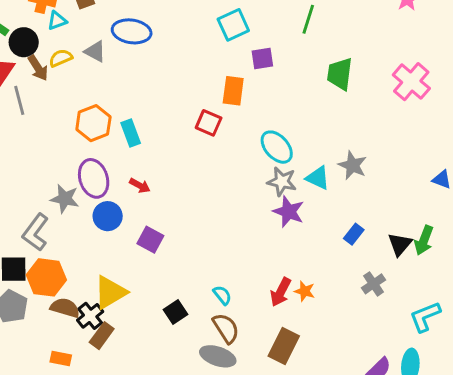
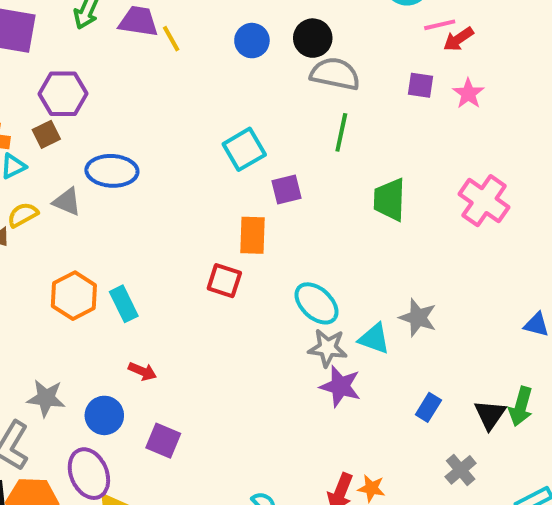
purple ellipse: (94, 178) -> (89, 474), moved

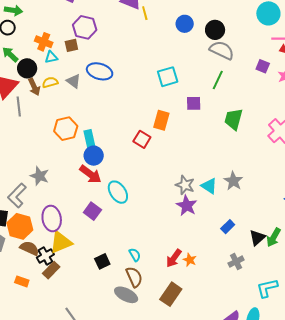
purple square: (286, 190) -> (194, 103), moved
cyan ellipse: (316, 303) -> (118, 192), moved
red arrow: (142, 371) -> (90, 174), size x1.6
blue circle: (104, 415) -> (94, 156), moved

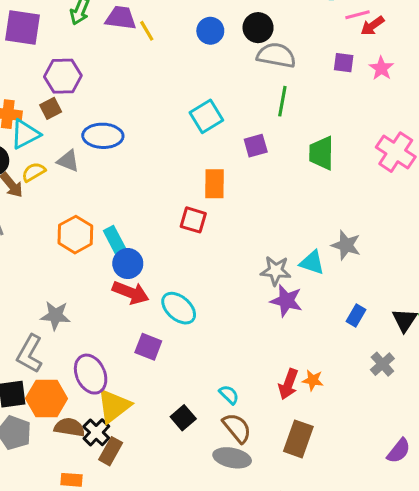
cyan triangle: (51, 57) -> (25, 134), size x1.5

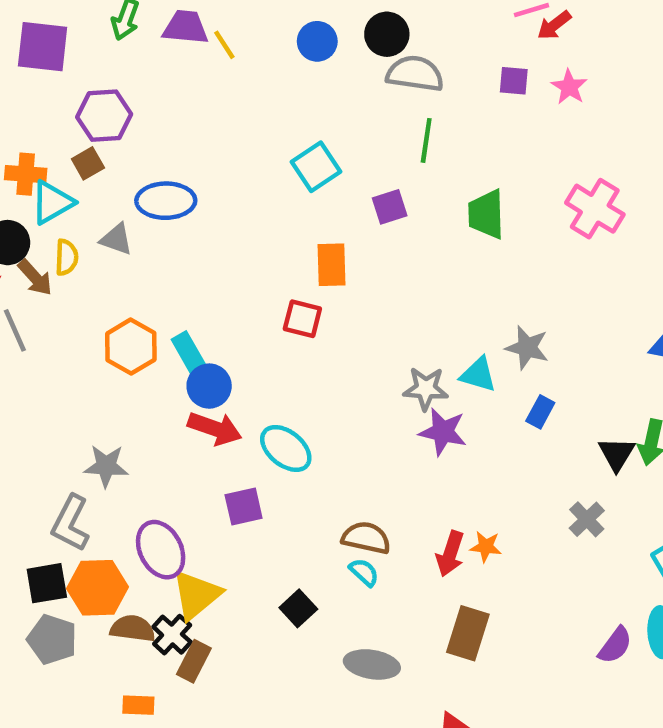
yellow semicircle: (34, 172) -> (66, 257), turned 125
blue rectangle: (356, 316) -> (540, 412), moved
purple square: (148, 347) -> (244, 507), turned -32
brown semicircle: (237, 428) -> (366, 538), moved, turned -36

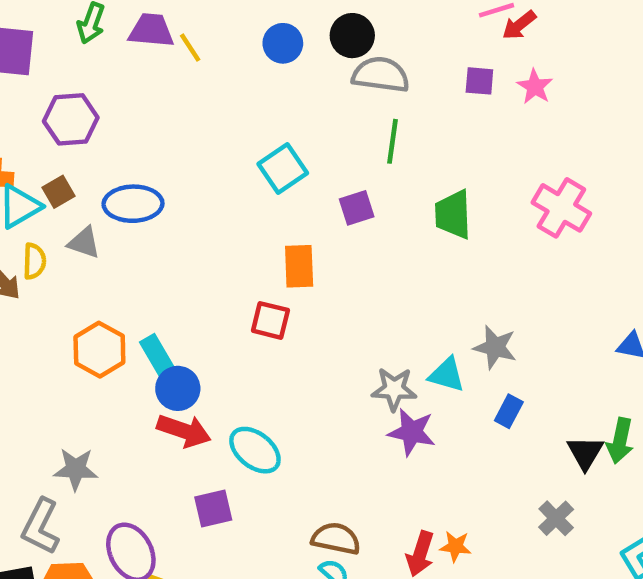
brown square: (88, 163) -> (58, 192), moved

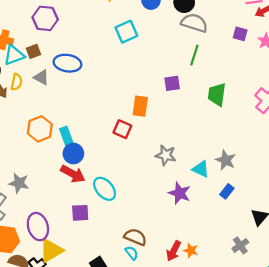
cyan square: (283, 168) -> (126, 32), moved
gray star: (394, 389) -> (166, 155), moved

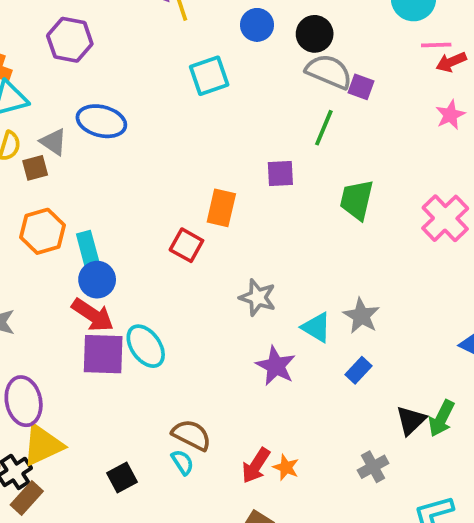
purple square: (240, 34) -> (361, 87), moved
brown square: (33, 51) -> (35, 168), moved
purple square: (80, 213) -> (103, 354), moved, size x1.4

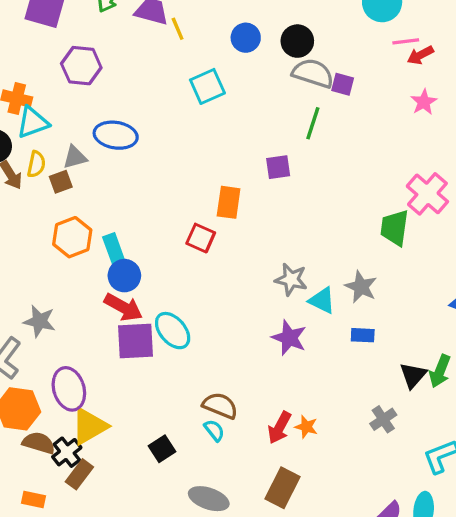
gray triangle: (53, 142) -> (75, 157), turned -44
green trapezoid: (357, 200) -> (395, 228), moved
gray star: (258, 297) -> (291, 279), moved
blue rectangle: (358, 370) -> (363, 335), turned 55

